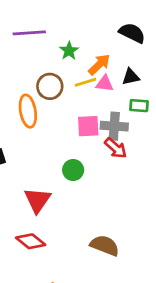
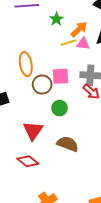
brown circle: (50, 86) -> (42, 85), moved
pink square: (88, 126) -> (61, 76), moved
brown semicircle: (105, 245) -> (68, 144), moved

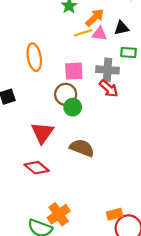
brown circle: (42, 85) -> (66, 94), moved

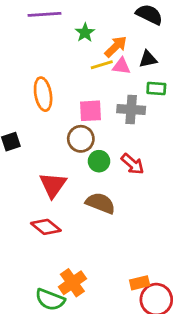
red arrow: (109, 89) -> (133, 164), moved
green circle: (73, 107) -> (99, 161), moved

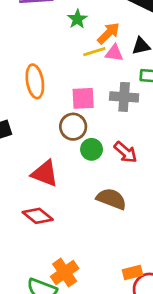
red triangle: (53, 185) -> (45, 173), turned -44
brown semicircle: (100, 203) -> (111, 199), moved

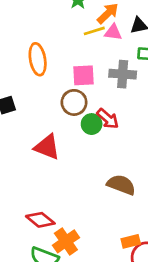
red arrow: (126, 152) -> (108, 119), moved
brown semicircle: (111, 199) -> (121, 185), moved
red diamond: (38, 216) -> (40, 220), moved

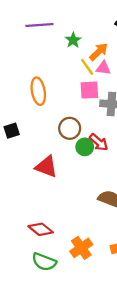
yellow line: (94, 31) -> (87, 67), turned 72
pink square: (83, 75) -> (89, 90), moved
orange cross: (66, 241) -> (81, 248), moved

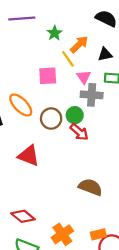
pink triangle: (103, 68) -> (84, 77), moved, turned 48
pink square: (89, 90) -> (48, 76), moved
orange ellipse: (38, 91) -> (21, 105), moved, turned -35
green circle: (85, 147) -> (75, 115), moved

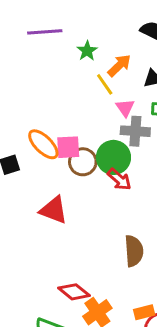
pink square: (48, 76) -> (68, 147), moved
green circle: (75, 115) -> (113, 157), size x1.5
brown semicircle: (90, 187) -> (134, 251), turned 65
red diamond: (23, 216) -> (74, 292), moved

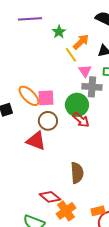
brown circle: (83, 162) -> (48, 121), moved
brown semicircle: (134, 251) -> (77, 173), moved

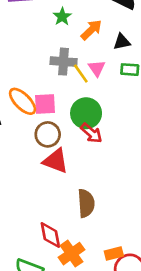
yellow line: (71, 55) -> (81, 74), moved
gray cross: (92, 87) -> (64, 62), moved
red triangle: (36, 141) -> (56, 161), moved
red diamond: (50, 197) -> (50, 235), turned 40

